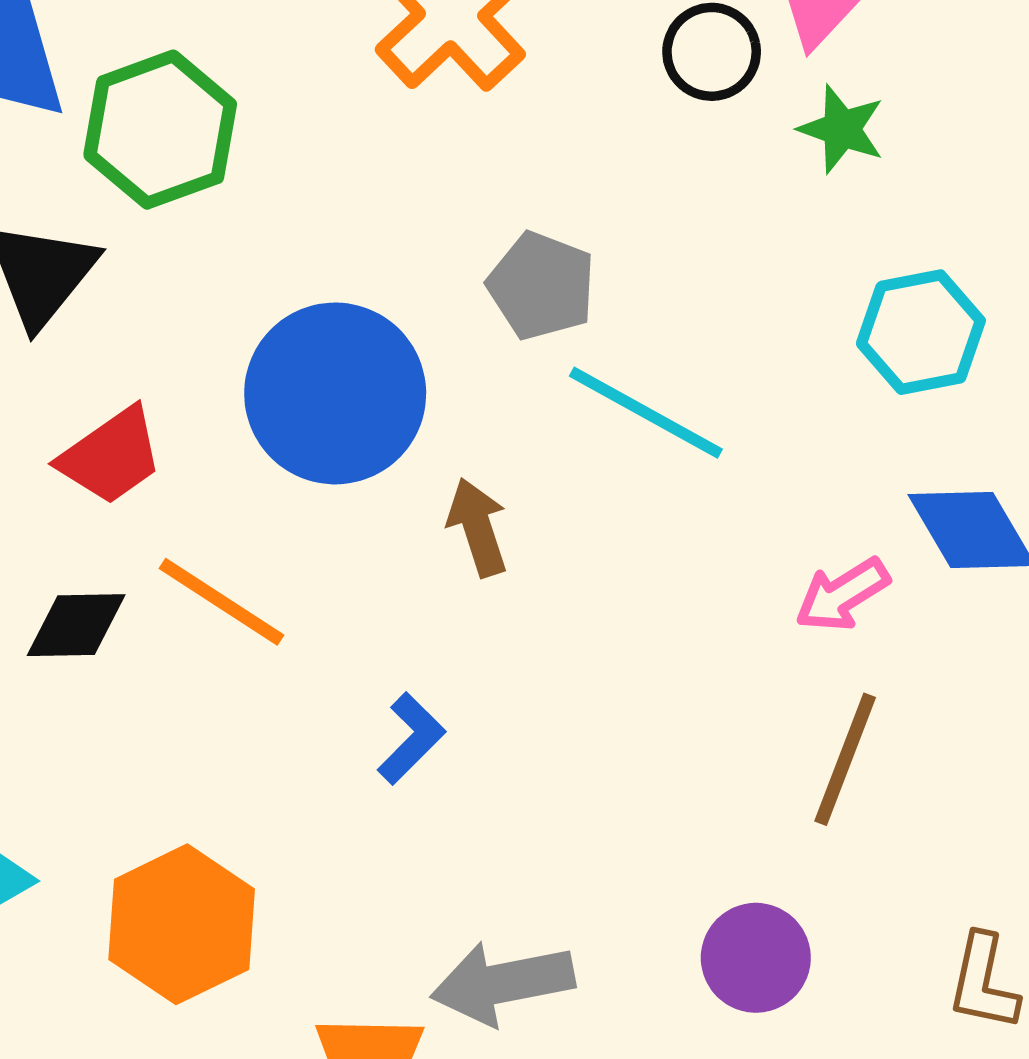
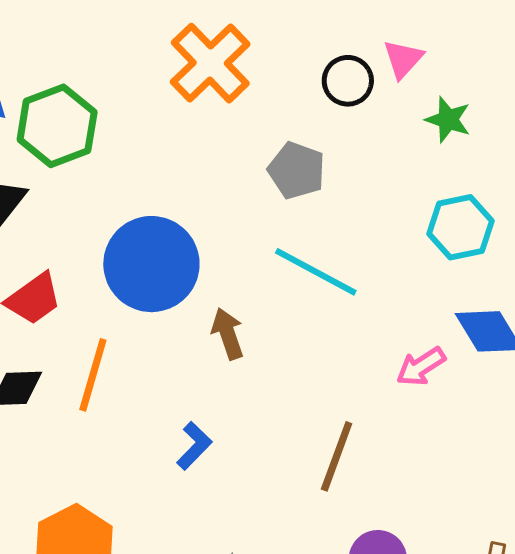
green star: (842, 129) -> (448, 120), moved
gray pentagon: (542, 286) -> (297, 170), moved
orange line: (221, 602) -> (93, 375), turned 74
brown line: (845, 759) -> (337, 456), moved

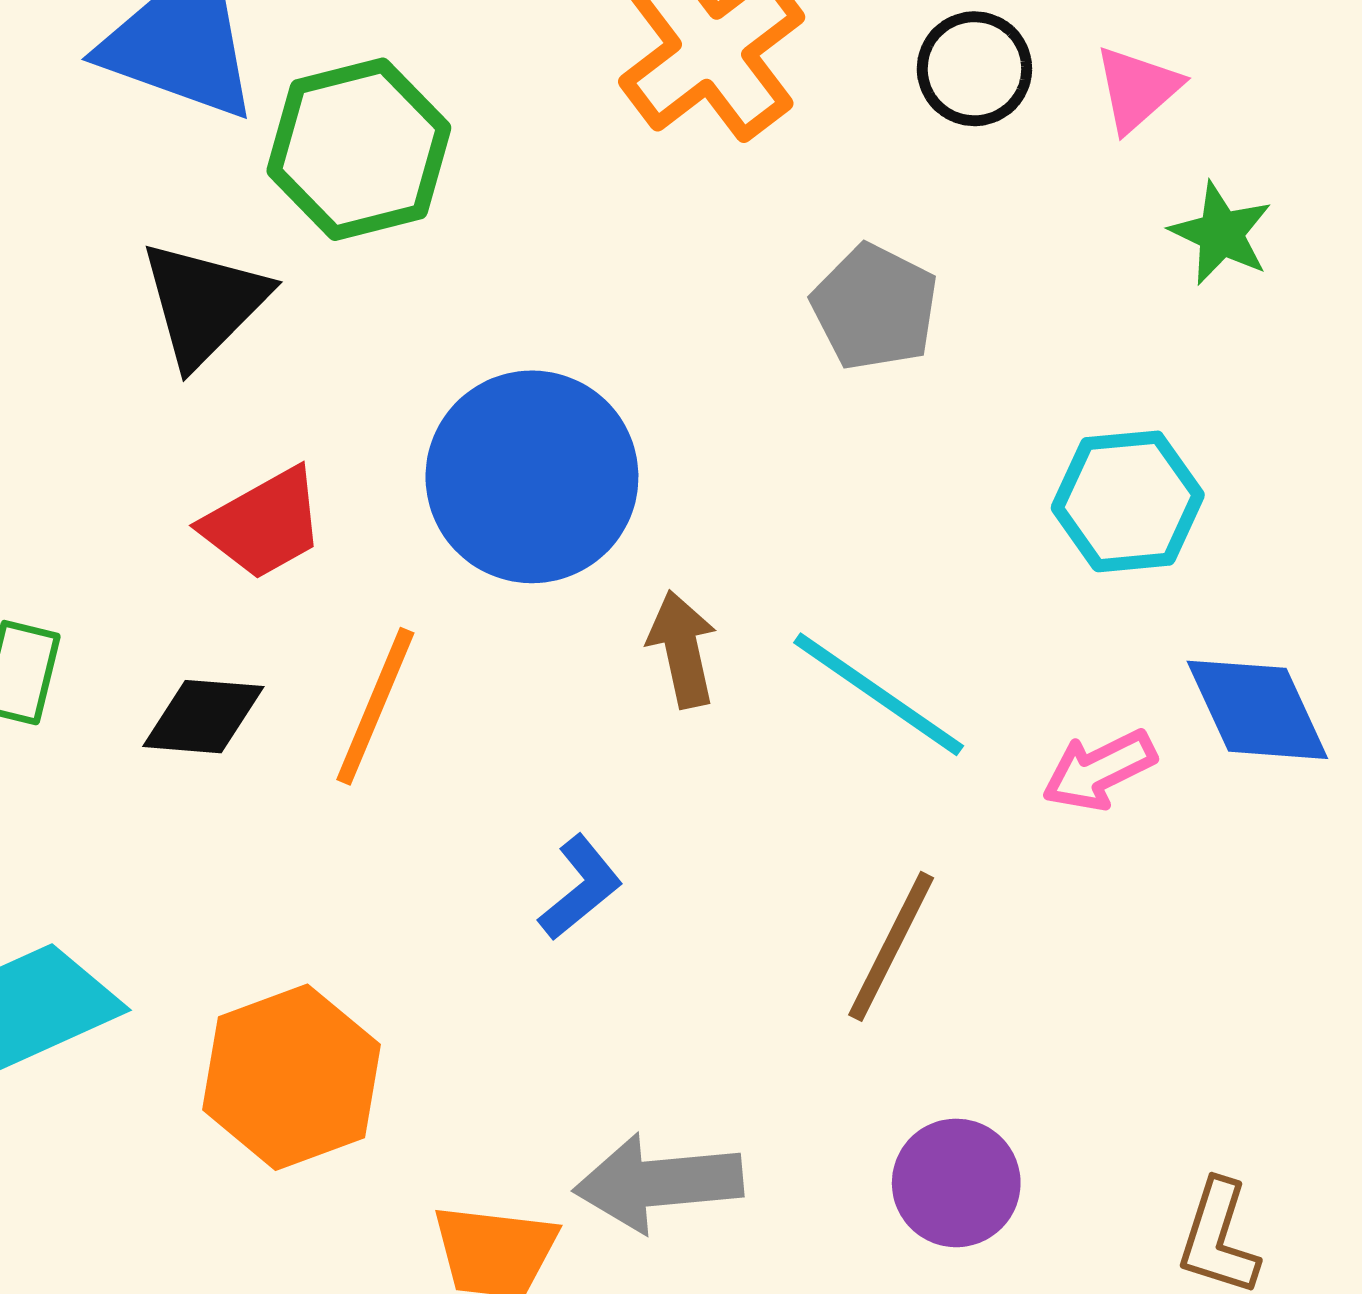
black circle: (348, 81) -> (974, 69), moved
cyan hexagon: (460, 227) -> (1128, 501), moved
cyan line: (316, 272) -> (879, 694), moved

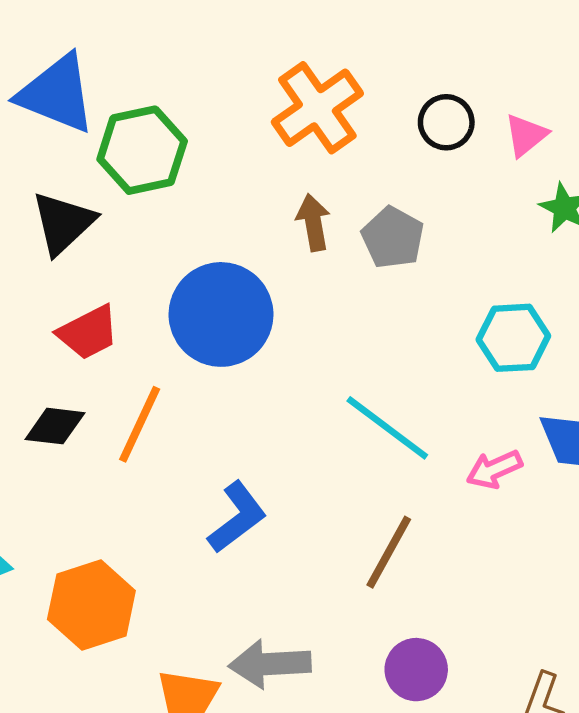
brown arrow: (682, 649) -> (313, 222), moved
blue L-shape: (580, 888) -> (237, 517), size x1.4

